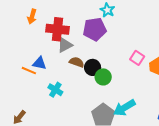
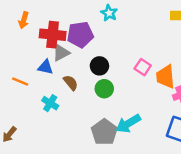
purple pentagon: (95, 29) -> (80, 35), moved
brown semicircle: (77, 62) -> (71, 83), moved, turned 32
blue triangle: (39, 63) -> (45, 67), moved
black circle: (93, 67) -> (99, 66), moved

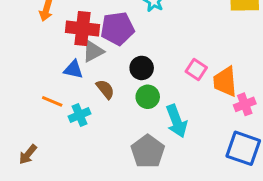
orange line: (20, 82) -> (52, 101), moved
cyan cross: (50, 103) -> (79, 115), turned 35
cyan arrow: (128, 124) -> (177, 121), moved, turned -80

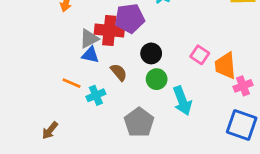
red cross: (82, 29) -> (109, 31), moved
gray triangle: (93, 51) -> (89, 39), moved
gray pentagon: (148, 151) -> (139, 122), moved

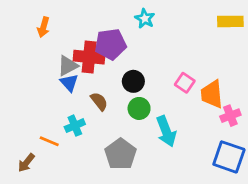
blue triangle: (90, 55) -> (69, 83), turned 36
orange line: (72, 83) -> (49, 141), moved

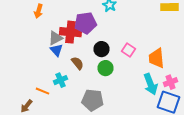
pink square: (185, 83) -> (128, 50), moved
pink cross: (230, 116) -> (170, 82), moved
cyan arrow: (166, 131) -> (150, 84), moved
gray pentagon: (121, 154) -> (92, 100), turned -30

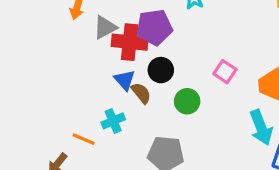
gray triangle: (56, 38) -> (105, 27), moved
black circle: (102, 49) -> (161, 70), moved
blue triangle: (56, 50) -> (125, 80), moved

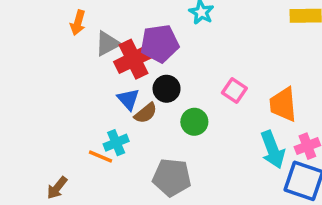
red cross: (130, 42) -> (134, 59), turned -32
brown semicircle: (141, 93) -> (146, 113), turned 90
orange line: (84, 139) -> (100, 157), moved

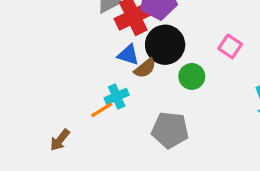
black circle: (167, 89) -> (165, 45), size x1.5
blue triangle: (128, 99) -> (128, 55), turned -30
orange line: (100, 157) -> (102, 110), turned -55

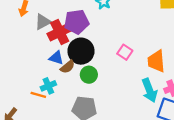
green circle: (192, 76) -> (89, 75), moved
orange line: (102, 110) -> (38, 95), turned 48

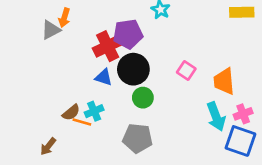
gray triangle: (43, 22) -> (51, 30), moved
brown semicircle: (68, 67) -> (71, 113), moved

